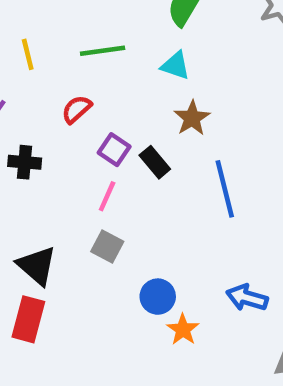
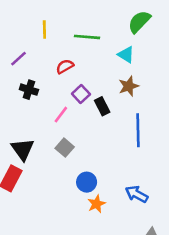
pink line: (107, 196) -> (61, 115), moved

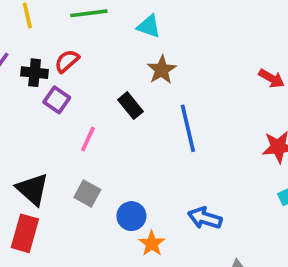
black cross: (29, 90) -> (35, 73), moved
purple square: (81, 94) -> (57, 100), moved
pink line: (61, 115) -> (88, 139), moved
gray square: (65, 148) -> (87, 194), moved

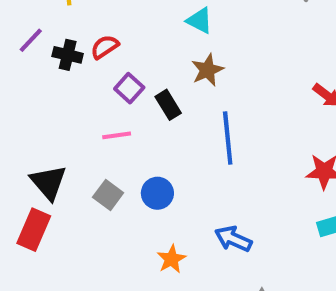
purple square: (57, 100) -> (129, 88), moved
pink line: (88, 139) -> (117, 135), turned 50
blue circle: (131, 216) -> (157, 193), moved

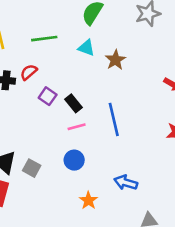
brown star: (207, 70) -> (116, 60), moved
pink line: (117, 135) -> (77, 127), moved
gray square: (108, 195) -> (32, 168), moved

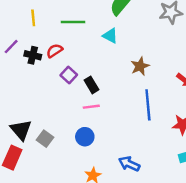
brown star: (116, 60) -> (140, 66), moved
blue line: (114, 119) -> (148, 105), moved

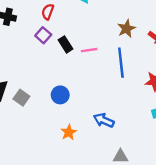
red semicircle: (55, 51) -> (48, 12), moved, turned -35
brown star: (140, 66) -> (126, 29), moved
pink line: (91, 107) -> (89, 50), moved

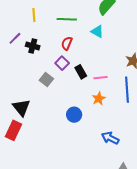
gray square: (21, 98) -> (46, 80), moved
orange star: (69, 132) -> (99, 99), moved

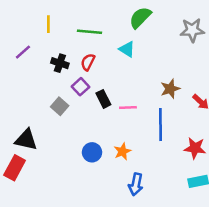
black cross: (33, 46) -> (60, 63), moved
orange star: (99, 99) -> (122, 151), moved
black triangle: (21, 108) -> (26, 140), turned -42
blue arrow: (110, 138) -> (136, 184), turned -108

